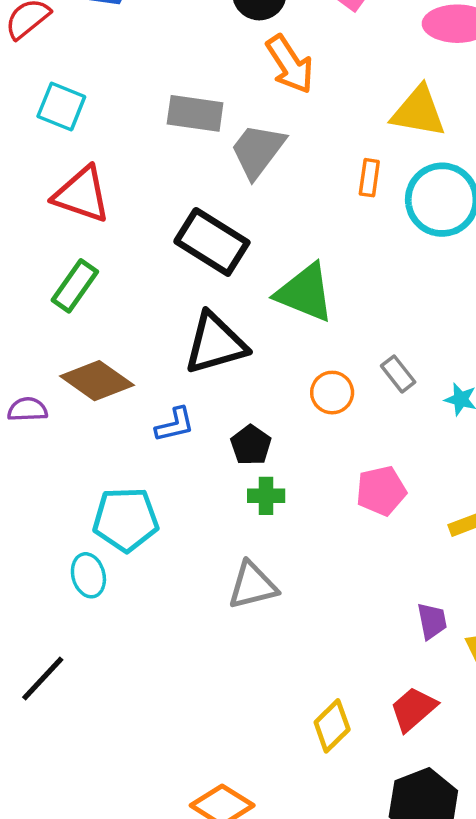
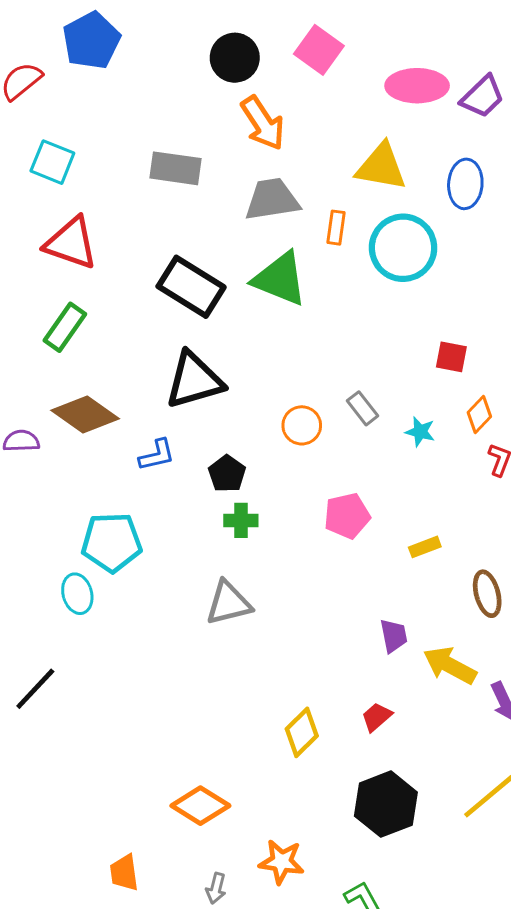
gray trapezoid: (258, 151) -> (272, 199), moved, turned 44
green triangle: (305, 293) -> (280, 279), moved
red trapezoid: (413, 709) -> (377, 717), size x0.7

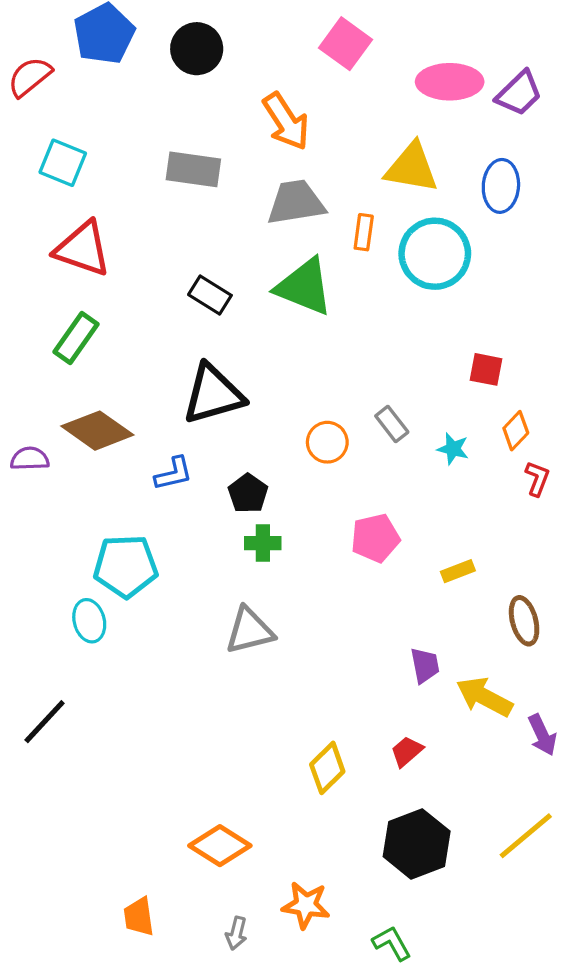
black circle: (235, 58) -> (197, 49), moved
black rectangle: (191, 287) -> (210, 295), size x0.6

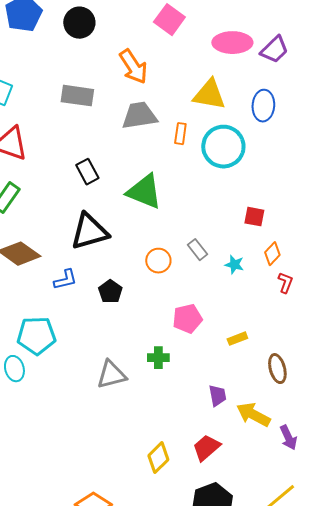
green triangle: (304, 287) -> (144, 192), moved
black rectangle: (210, 295) -> (87, 172), turned 30
green cross: (263, 543) -> (158, 358), moved
red trapezoid: (407, 751) -> (206, 448), size x1.4

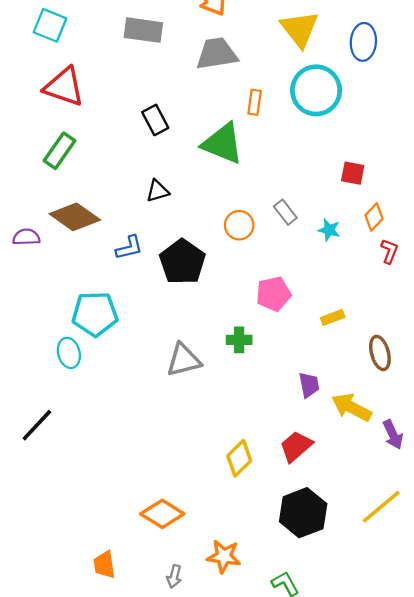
yellow triangle: (209, 95) -> (300, 29), turned 42
orange rectangle: (180, 134) -> (255, 102), moved
black triangle: (89, 232) -> (158, 191), size x0.5
black pentagon: (110, 292) -> (182, 262), size x1.6

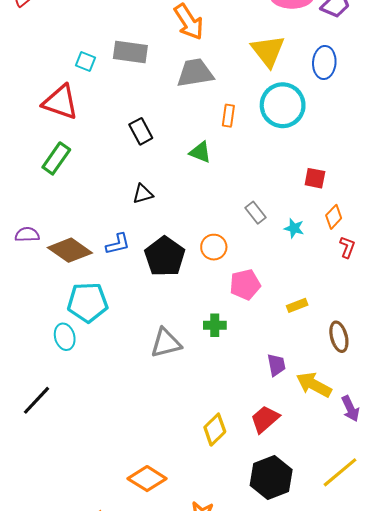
cyan square: (50, 25) -> (86, 61), moved, size x0.7
green triangle: (223, 144) -> (200, 152), size x0.6
brown diamond: (75, 217) -> (70, 250), moved
orange circle: (239, 225) -> (214, 247), moved

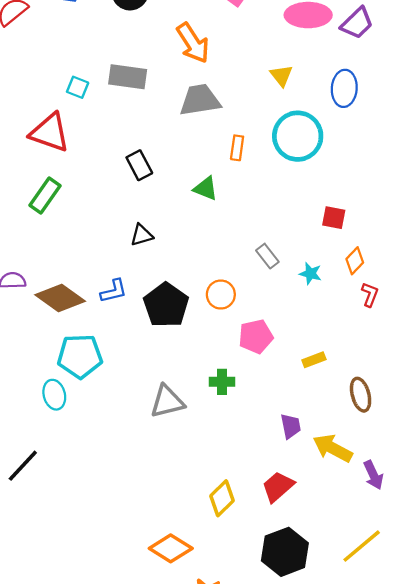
yellow triangle: (268, 51) -> (281, 76), size x0.6
orange diamond: (147, 479) -> (171, 548), moved

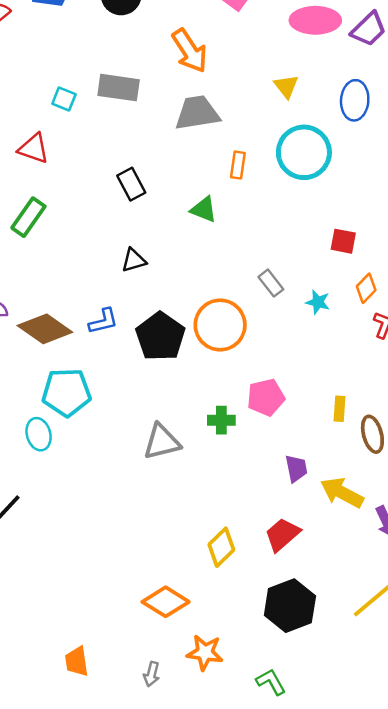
red triangle: (50, 133) -> (33, 149), size x0.7
orange circle: (221, 295) -> (220, 325), size x1.6
pink pentagon: (256, 336) -> (266, 397), moved
yellow rectangle: (314, 360) -> (339, 409), moved, turned -65

